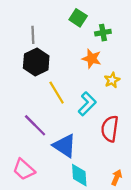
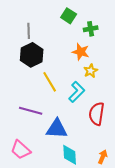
yellow star: (112, 80) -> (91, 71), moved
purple line: (35, 125) -> (31, 111), turned -30
blue triangle: (65, 146) -> (57, 129), turned -30

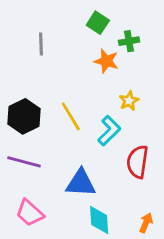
orange star: (81, 52) -> (106, 61), moved
black hexagon: (32, 55) -> (24, 116), moved
purple line: (31, 111) -> (24, 162), moved

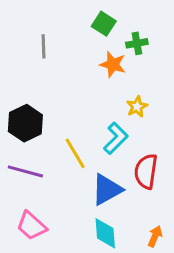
yellow line: (71, 116) -> (75, 153), moved
blue triangle: (81, 183) -> (107, 190), moved, turned -32

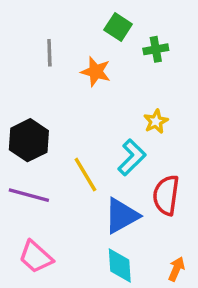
orange star: (113, 64) -> (96, 72), moved

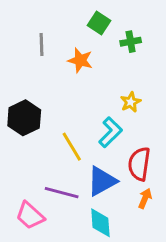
purple line: (29, 195) -> (62, 193), moved
orange arrow: (176, 269) -> (145, 198), moved

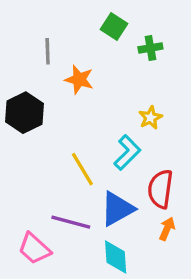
orange star: (80, 60) -> (79, 79), moved
black hexagon: (24, 118) -> (24, 113), moved

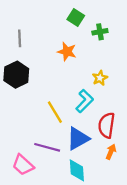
gray line: (48, 51) -> (20, 38), moved
orange star: (79, 79) -> (67, 52), moved

